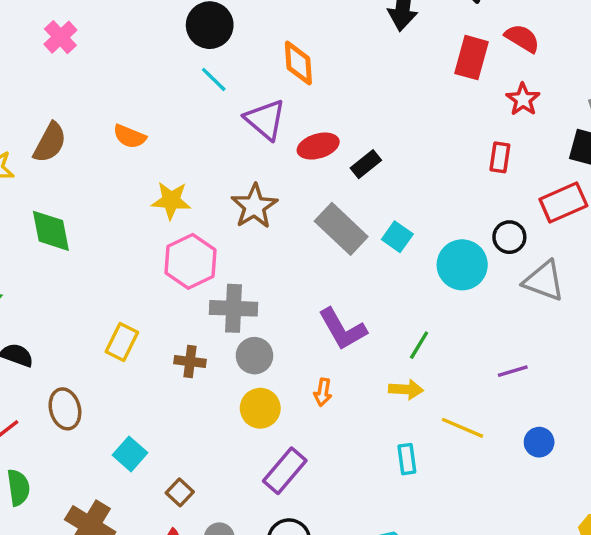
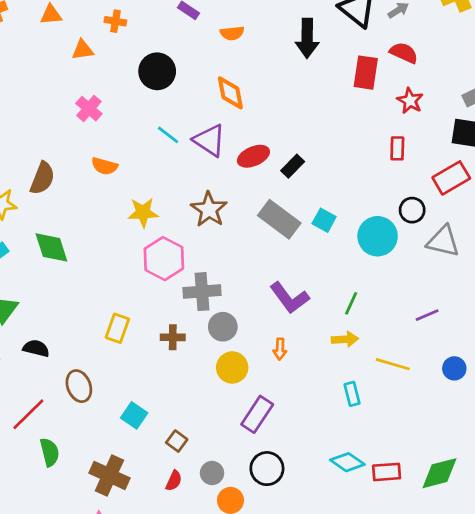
pink cross: (60, 37) -> (89, 109), moved
cyan line: (214, 79) -> (168, 135), moved

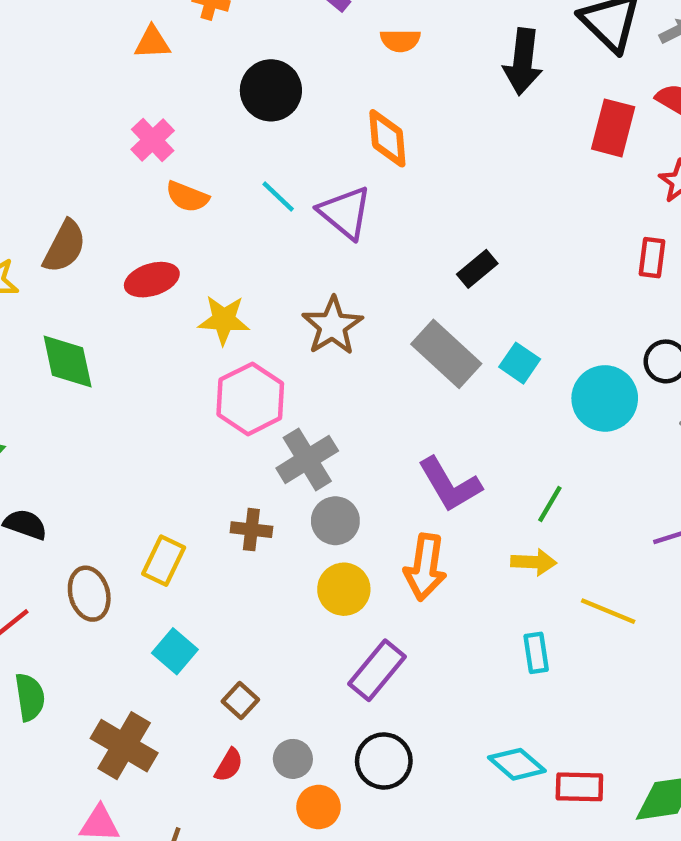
red ellipse: (253, 156) -> (152, 280), moved
orange semicircle: (104, 166) -> (187, 197), moved
gray cross: (202, 292) -> (307, 459), turned -33
yellow rectangle: (117, 328) -> (164, 561), moved
orange arrow: (280, 349) -> (425, 567), size x1.8

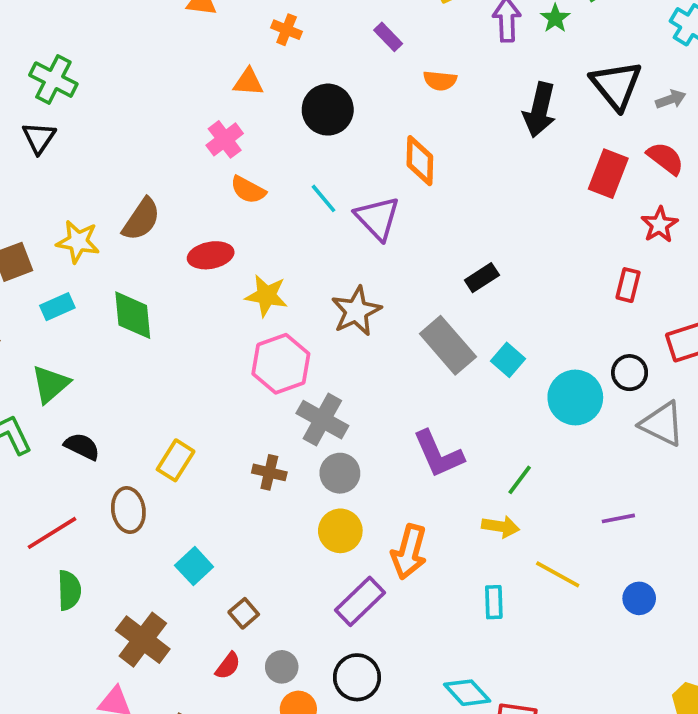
orange triangle: (152, 43) -> (248, 82), moved
gray cross: (307, 459) -> (322, 420), turned -36
yellow rectangle: (164, 561) -> (176, 460), moved
orange arrow: (425, 567) -> (409, 552), moved

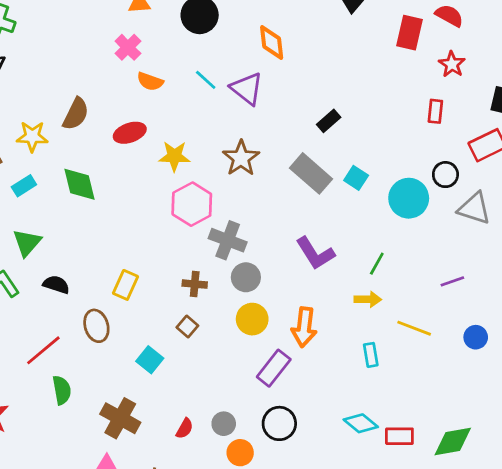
brown square: (244, 613) -> (187, 327), moved

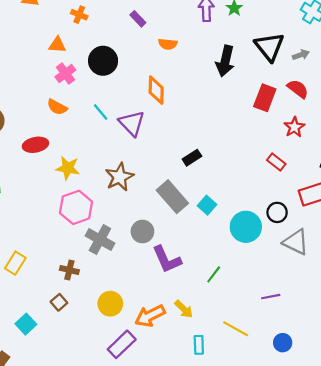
pink cross: (128, 47) -> (65, 73), moved
red rectangle: (435, 111) -> (276, 162), turned -66
gray circle: (246, 277) -> (142, 232), moved
yellow arrow: (368, 299) -> (184, 309), moved, turned 36
orange arrow: (304, 327) -> (150, 316), turned 48

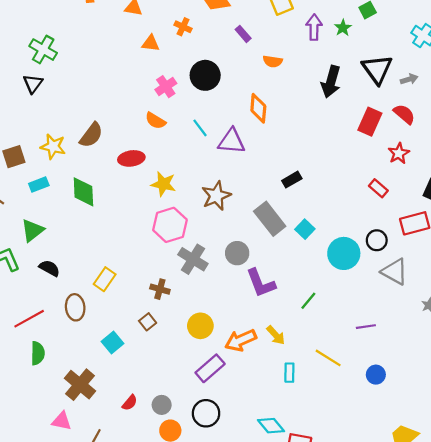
orange triangle: (57, 45) -> (151, 43), moved
purple triangle: (132, 123) -> (232, 141), turned -44

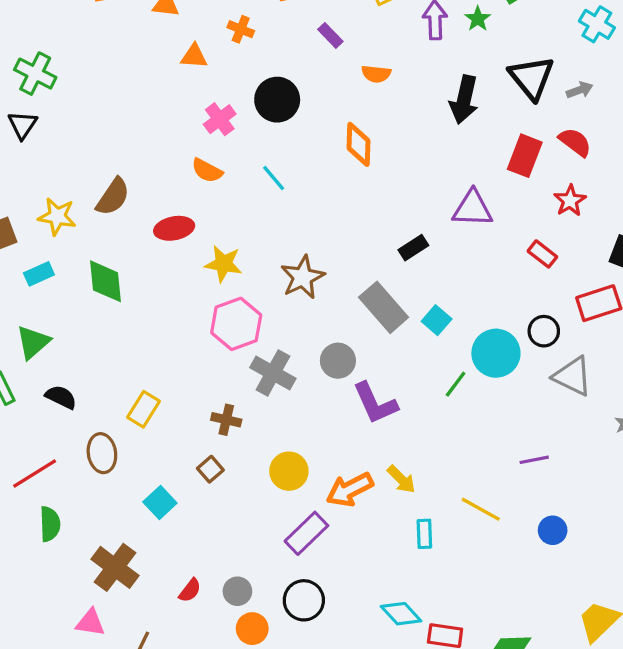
purple triangle: (232, 141) -> (473, 209), moved
green line: (308, 301) -> (456, 384), moved

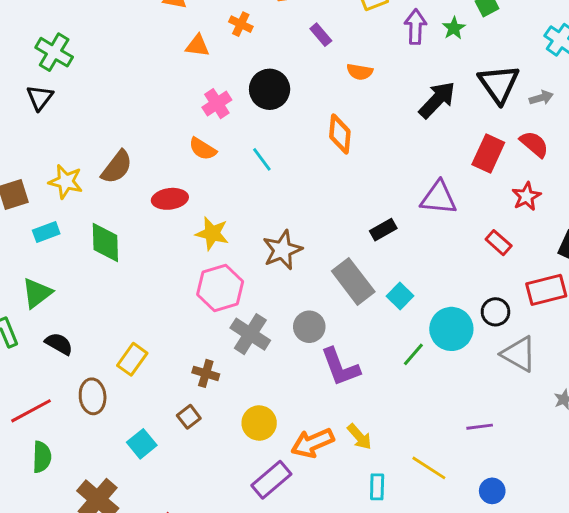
black arrow: (464, 100) -> (437, 100), turned -153

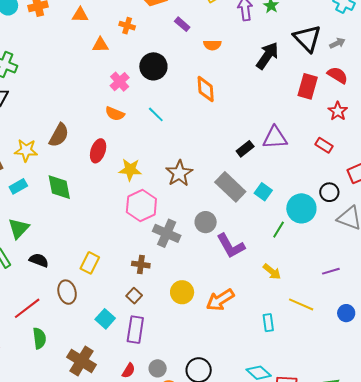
purple triangle: (439, 198) -> (275, 138), moved
red ellipse: (170, 199) -> (98, 151), turned -55
yellow arrow: (359, 437) -> (272, 272), moved
purple rectangle: (271, 480) -> (135, 330), moved, turned -32

